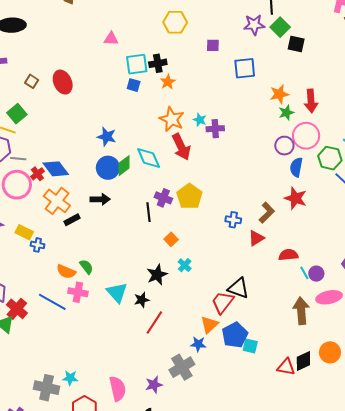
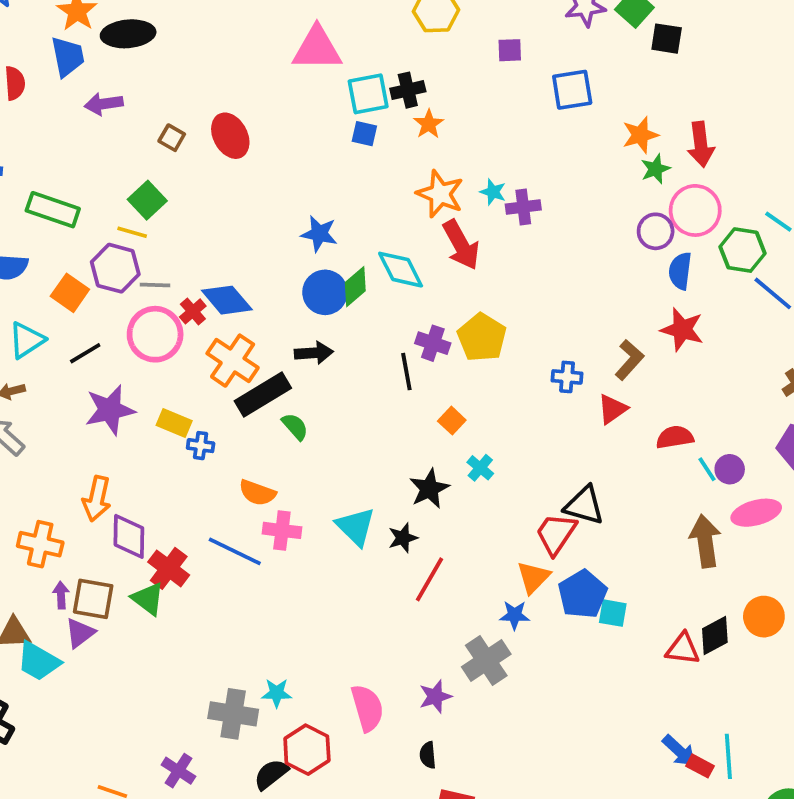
pink triangle: (111, 39) -> (317, 49), size x1.8
black rectangle: (72, 220) -> (263, 394), size x1.8
green semicircle: (86, 267) -> (295, 427), moved

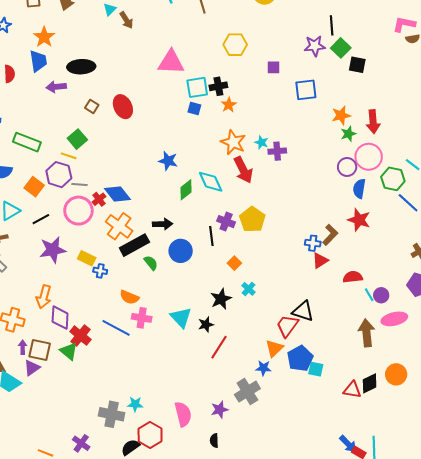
black ellipse: (128, 34) -> (81, 67), moved
blue circle: (325, 292) -> (181, 251), moved
blue cross: (567, 377) -> (313, 243), moved

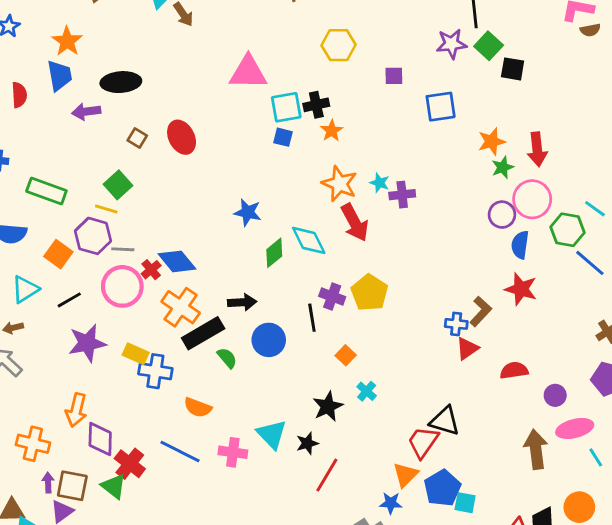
blue cross: (100, 271) -> (155, 371), size x1.6
cyan line: (369, 295) -> (596, 457), moved
pink cross: (142, 318) -> (233, 452), moved

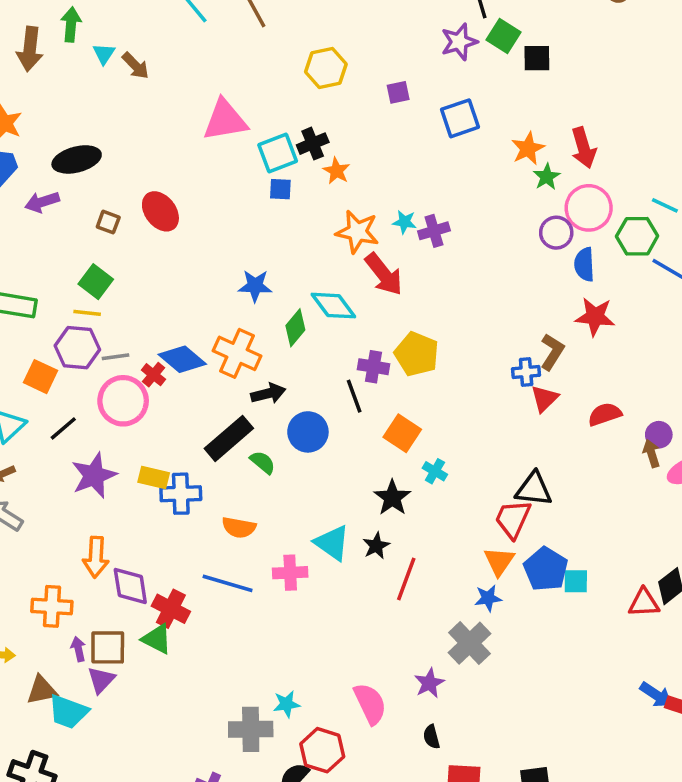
orange cross: (181, 307) -> (237, 353), moved
orange square: (346, 355) -> (402, 433), size x1.5
brown arrow: (536, 449) -> (651, 453), moved, size x0.6

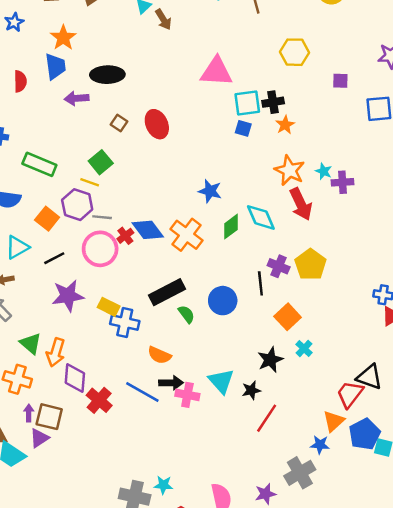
black arrow: (268, 393) -> (171, 383), moved
green triangle: (157, 639) -> (31, 343), moved

